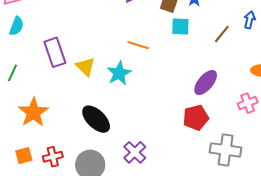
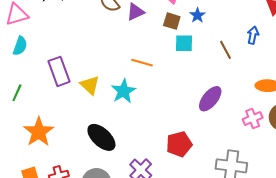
brown line: (222, 34) -> (226, 50), turned -66
red pentagon: (196, 118) -> (179, 144), moved

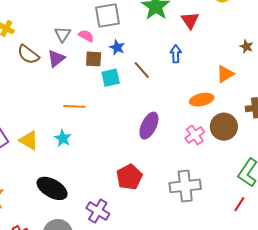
brown line: (226, 50) -> (142, 70), moved
cyan star: (124, 91) -> (63, 138), size x0.7

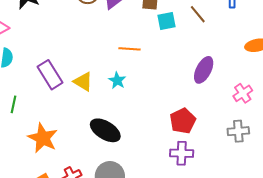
pink cross: (195, 135) -> (243, 93), moved
gray cross: (185, 186) -> (238, 131), size x0.7
purple cross: (98, 211) -> (182, 153), moved, turned -30

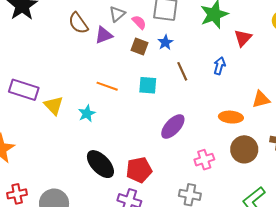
cyan square: (166, 21) -> (148, 85), moved
purple rectangle: (50, 75) -> (24, 90), turned -56
black ellipse: (105, 130) -> (100, 164), moved

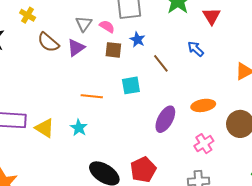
blue arrow: (219, 66) -> (196, 49), turned -48
orange ellipse: (231, 117) -> (203, 105), moved

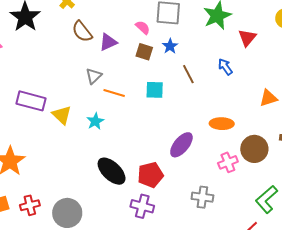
gray triangle: (84, 24) -> (94, 76), moved
purple ellipse: (165, 119) -> (181, 145), moved
pink cross: (204, 144) -> (228, 162), moved

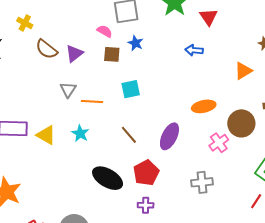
blue arrow: (225, 67) -> (194, 50), turned -36
brown line: (188, 74) -> (129, 135), moved
purple cross: (142, 206) -> (146, 205), size x0.7

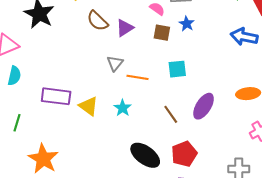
blue arrow: (194, 50) -> (244, 37), size x1.5
purple ellipse: (169, 136) -> (204, 106), moved

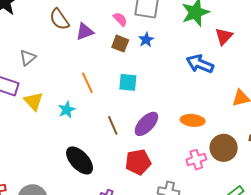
gray triangle: (115, 63) -> (28, 58), moved
orange line: (137, 77) -> (87, 83), turned 45
red pentagon: (184, 154) -> (138, 162), moved

